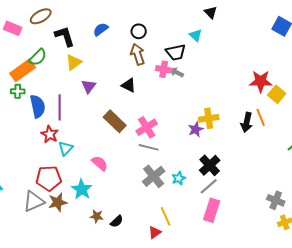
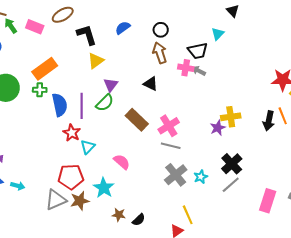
cyan triangle: (196, 35) -> (218, 34), turned 32
green semicircle: (38, 57) -> (105, 103), moved
pink rectangle: (212, 210) -> (268, 201), moved

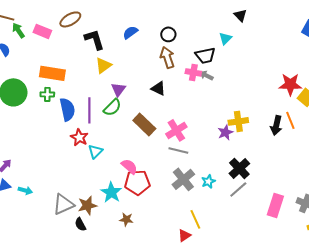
orange rectangle: (45, 69) -> (52, 73), turned 45
red pentagon: (71, 177) -> (137, 182), moved
black semicircle: (139, 220) -> (80, 224), moved, turned 104

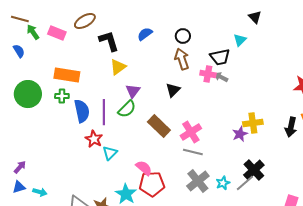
black triangle: (158, 88) -> (173, 90), turned 49
gray line: (238, 189) -> (245, 183), moved

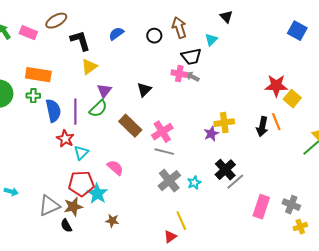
brown arrow: (182, 59) -> (179, 28), moved
gray line: (245, 183) -> (235, 182), moved
red pentagon: (152, 184) -> (81, 184), moved

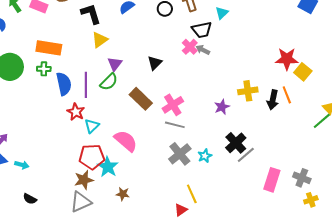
pink cross: (179, 74) -> (190, 47), turned 35
yellow cross: (224, 123) -> (248, 91), moved
pink semicircle: (115, 168) -> (126, 141), size x1.4
gray triangle: (49, 206) -> (81, 202), moved
black semicircle: (66, 226) -> (30, 199), moved, turned -32

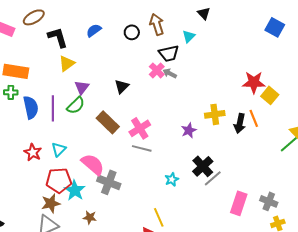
red star: (76, 112) -> (33, 152), moved
gray cross: (180, 154) -> (109, 182), moved, turned -30

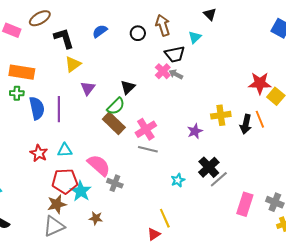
green semicircle: (76, 105) -> (116, 106), moved
cyan triangle: (59, 149) -> (65, 150), turned 42
gray cross: (109, 182) -> (115, 183), size x0.7

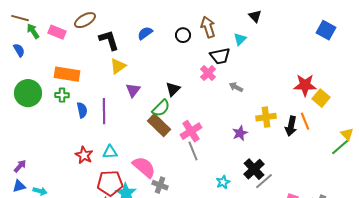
gray arrow: (176, 74) -> (236, 87), moved
blue semicircle: (37, 108) -> (82, 110), size x0.7
gray line: (148, 149) -> (193, 151), turned 54

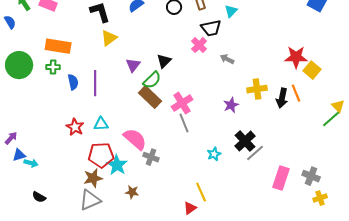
purple triangle: (133, 90) -> (133, 65), moved
blue triangle: (19, 186) -> (19, 155), moved

